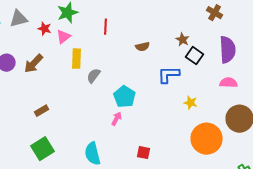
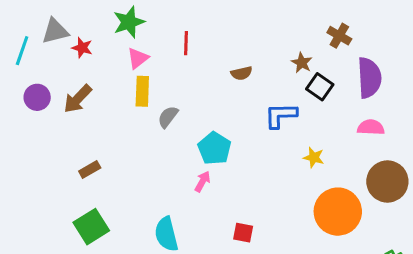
brown cross: (215, 13) -> (339, 36), moved
red star: (45, 29) -> (82, 48), moved
pink triangle: (64, 37) -> (138, 58), moved

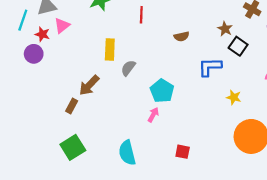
red star: (82, 48) -> (42, 34), moved
pink triangle: (138, 58) -> (62, 26), moved
brown arrow: (78, 99) -> (89, 85), moved
brown rectangle: (90, 169) -> (72, 106), turned -32

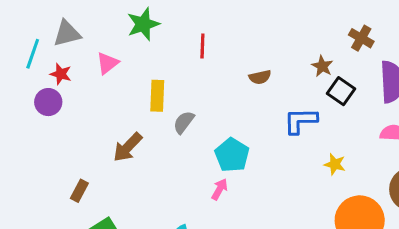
pink triangle: (62, 26) -> (107, 63), moved
brown rectangle: (72, 106) -> (79, 191), moved

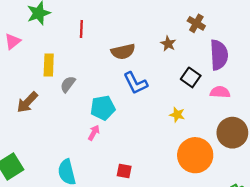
brown semicircle: (260, 77) -> (123, 52), size x1.5
black square: (341, 91) -> (191, 77), moved
blue L-shape: (300, 121) -> (135, 83), moved, turned -115
cyan pentagon: (232, 155) -> (103, 108), turned 30

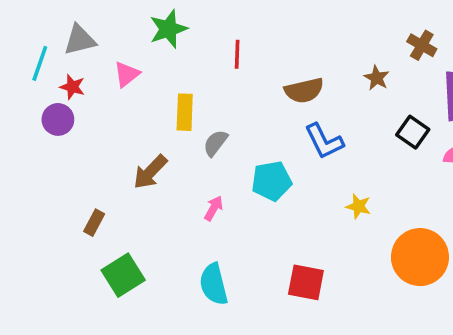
yellow star: (177, 115) -> (358, 206), moved
pink arrow: (94, 133) -> (214, 208), moved
red square: (124, 171) -> (306, 282), size x1.5

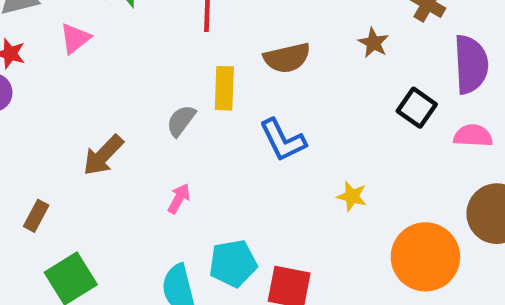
yellow rectangle: (185, 112) -> (224, 88), moved
blue L-shape: (324, 141) -> (283, 140), moved
cyan pentagon: (272, 181) -> (233, 263), moved

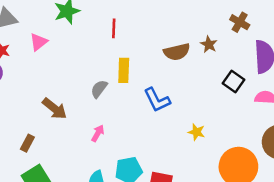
brown semicircle: (287, 58) -> (177, 52), moved
brown arrow: (103, 155) -> (55, 109), turned -95
brown rectangle: (36, 216) -> (27, 143), moved

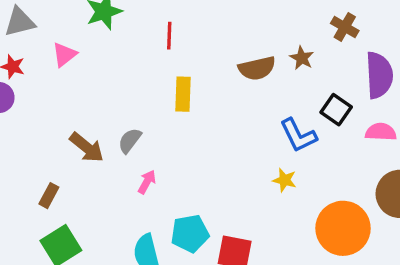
gray semicircle: (99, 89) -> (130, 141), moved
blue L-shape: (157, 100) -> (298, 135), moved

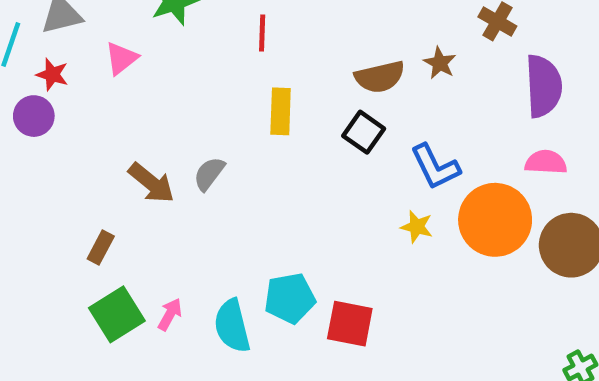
black square: (336, 110) -> (364, 132), moved
pink arrow: (147, 182) -> (170, 314), moved
orange circle: (343, 228) -> (495, 220), moved

